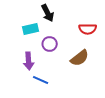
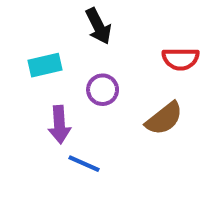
cyan rectangle: (31, 29) -> (45, 65), moved

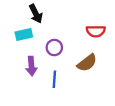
black arrow: (98, 26) -> (36, 14), moved
blue line: (84, 164) -> (54, 79), moved, turned 70

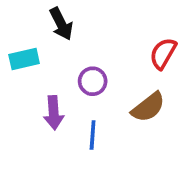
red semicircle: (96, 31) -> (163, 53), turned 120
cyan rectangle: (24, 34) -> (24, 59), moved

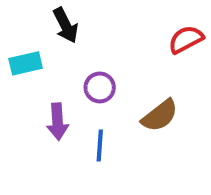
red semicircle: (163, 53) -> (186, 39), moved, turned 32

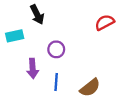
brown semicircle: (160, 116) -> (90, 88), moved

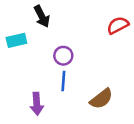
purple arrow: (33, 68) -> (37, 104), moved
blue line: (56, 82) -> (63, 81), moved

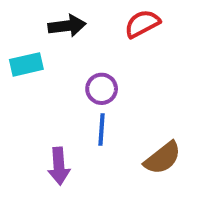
black arrow: (42, 16) -> (67, 26), turned -70
red semicircle: (118, 25) -> (142, 24), moved

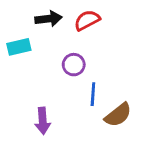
red semicircle: (142, 24) -> (87, 20), moved
blue line: (102, 130) -> (93, 94), moved

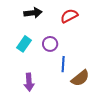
red semicircle: (87, 20) -> (69, 16), moved
cyan rectangle: (19, 47) -> (24, 44), moved, turned -42

